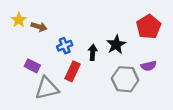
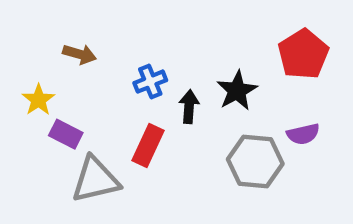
yellow star: (19, 20) -> (38, 100), moved
blue cross: (65, 46) -> (150, 82), moved

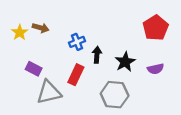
black star: (237, 91) -> (125, 62), moved
yellow star: (38, 100) -> (20, 32), moved
gray hexagon: (255, 161) -> (115, 95), moved

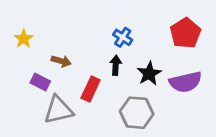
brown arrow: (41, 28) -> (61, 61), moved
blue cross: (77, 42) -> (123, 37), moved, turned -35
purple semicircle: (156, 69) -> (185, 82), size x1.6

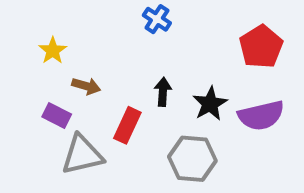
blue cross: (123, 37) -> (157, 19), moved
yellow star: (24, 39) -> (53, 51), moved

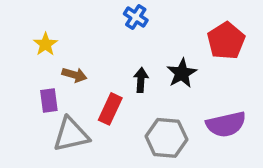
black star: (210, 104) -> (182, 73), moved
purple rectangle: (57, 115) -> (49, 100), turned 55
purple semicircle: (261, 115) -> (226, 124), moved

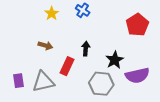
yellow star: (45, 44) -> (52, 13), moved
black star: (182, 73) -> (115, 60), moved
purple rectangle: (49, 100) -> (19, 81), moved

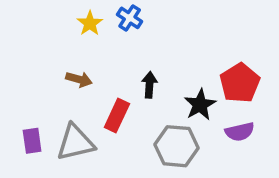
blue cross: (83, 10) -> (130, 18), moved
red pentagon: (137, 25) -> (240, 83), moved
purple semicircle: (137, 75) -> (240, 132), size x0.7

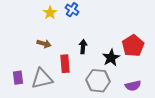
red rectangle: (117, 115) -> (65, 64), turned -30
purple semicircle: (240, 132) -> (133, 86), moved

